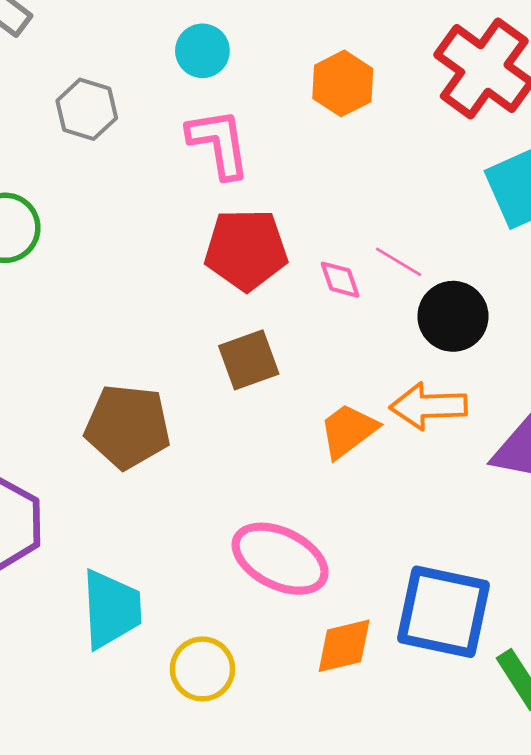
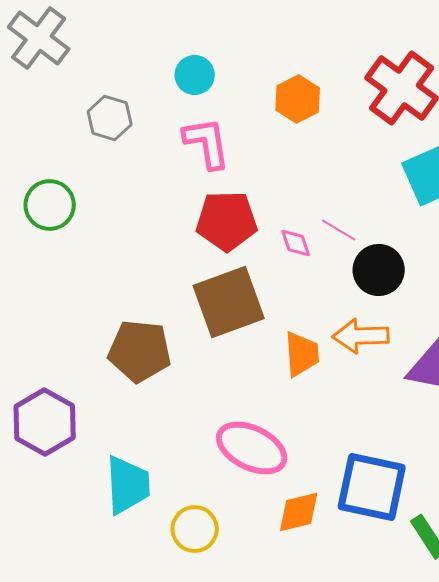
brown square: (249, 360) -> (229, 302), size x1.6
orange trapezoid: (348, 431) -> (302, 354), turned 123

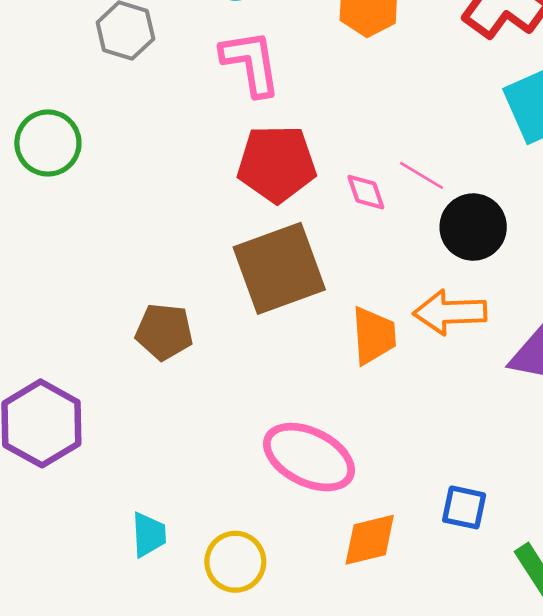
brown pentagon: (140, 351) -> (164, 332), size x0.7
cyan trapezoid: (128, 485) -> (149, 535), moved, size x0.6
blue square: (372, 487) -> (464, 507), size x0.5

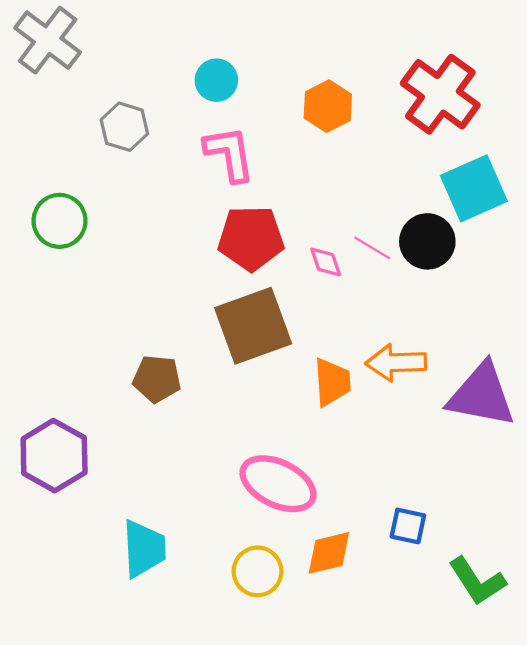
black circle: (473, 227) -> (427, 241), moved
cyan trapezoid: (149, 535) -> (144, 549), size x1.5
yellow circle: (235, 562) -> (257, 571), moved

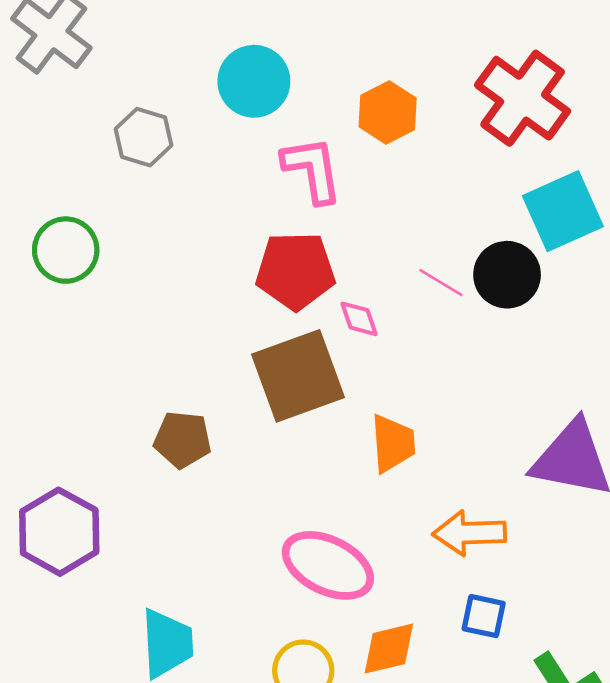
cyan circle: (216, 80) -> (254, 81), size x1.4
pink L-shape: (229, 154) -> (312, 170), moved
pink diamond: (326, 262) -> (359, 319), moved
orange arrow: (396, 363) -> (469, 533), moved

